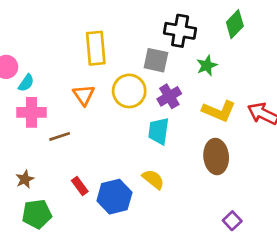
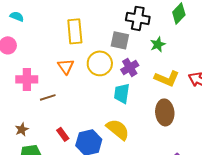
cyan semicircle: (26, 83) -> (17, 16), moved, turned -104
yellow semicircle: (153, 179) -> (118, 129), size x1.4

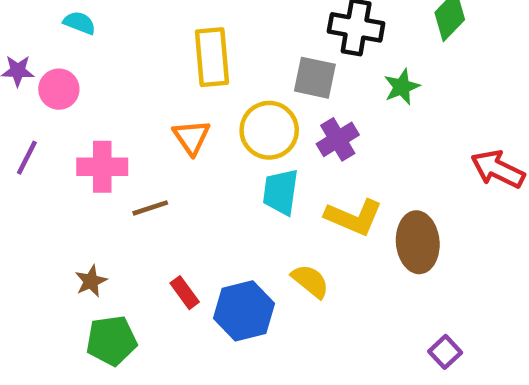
yellow L-shape: (167, 78) -> (354, 217), moved
cyan trapezoid: (122, 93) -> (281, 192), moved
yellow semicircle: (118, 129) -> (310, 281), size x0.7

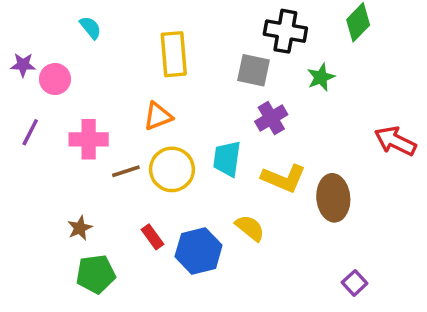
cyan semicircle: (79, 23) -> (90, 28), moved, turned 30
yellow circle: (269, 130) -> (172, 169), moved
orange triangle: (191, 137) -> (158, 116), turned 44

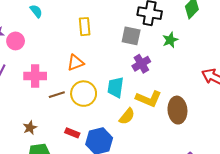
yellow rectangle: (174, 54) -> (85, 27), size x0.7
yellow semicircle: (250, 228) -> (127, 116), moved, turned 90
red rectangle: (152, 237) -> (72, 133), turned -32

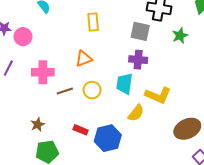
purple cross: (141, 64) -> (138, 60), moved, turned 36
yellow circle: (84, 94) -> (92, 90), size x0.7
brown ellipse: (177, 110) -> (187, 129), moved, turned 70

